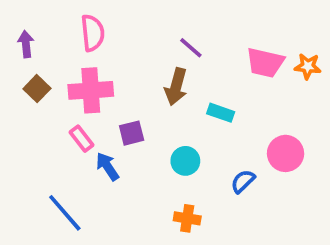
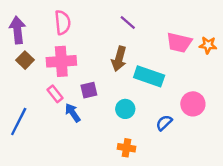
purple arrow: (26, 44) -> (17, 30), size x1.5
purple line: (191, 48) -> (128, 22), moved
cyan rectangle: (221, 113) -> (149, 76), size x1.6
blue line: (65, 213) -> (19, 121), moved, turned 68

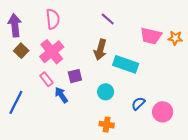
pink cross: (61, 61) -> (52, 52), turned -35
pink circle: (193, 104) -> (163, 112), moved

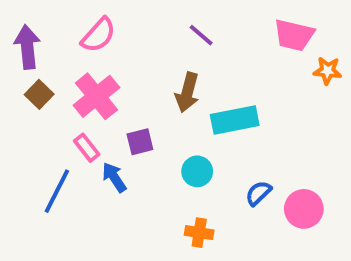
pink semicircle: (53, 19) -> (98, 35), turned 48
pink trapezoid: (151, 36) -> (294, 35), moved
cyan rectangle: (126, 64) -> (235, 120), turned -30
blue line: (16, 102) -> (57, 191), moved

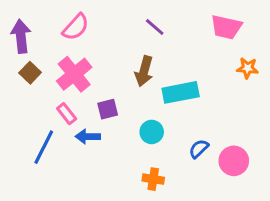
orange star: (328, 71) -> (247, 68), moved
blue arrow: (114, 177) -> (88, 137), turned -55

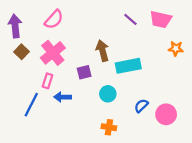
purple line: (155, 27) -> (130, 19), moved
brown arrow: (144, 71) -> (102, 51), turned 150
purple square: (108, 109) -> (84, 72), moved
pink rectangle: (67, 114) -> (47, 81), turned 56

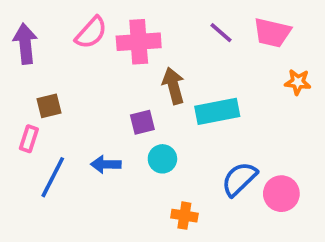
brown square: (22, 52) -> (49, 106), moved, turned 32
pink cross: (53, 53) -> (139, 42), moved, turned 35
pink rectangle: (47, 81) -> (29, 139), moved
cyan circle: (108, 94) -> (162, 159), moved
blue semicircle: (141, 106) -> (239, 179), size x1.5

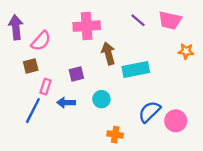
pink semicircle: (91, 33) -> (41, 41), moved
purple square: (142, 122) -> (76, 74), moved
pink rectangle: (29, 139) -> (46, 87), moved

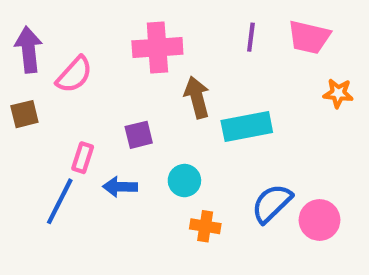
purple line: (138, 20) -> (251, 37), turned 56
brown square: (31, 66) -> (24, 114), moved
orange cross: (115, 135) -> (205, 226), moved

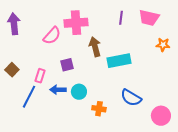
pink semicircle: (74, 75) -> (52, 36), moved
brown square: (24, 114) -> (12, 70), moved, turned -32
cyan circle: (184, 181) -> (79, 92), moved
blue semicircle: (272, 203) -> (131, 98), turned -105
pink circle: (320, 220) -> (161, 116), moved

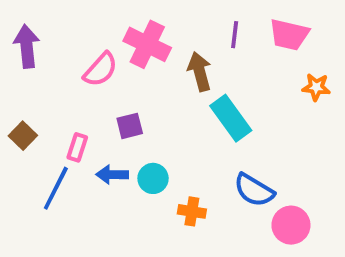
pink cross: (76, 23) -> (147, 44), turned 30
brown arrow: (95, 47) -> (200, 72), moved
cyan rectangle: (119, 61) -> (231, 118), turned 65
pink circle: (161, 116) -> (291, 225), moved

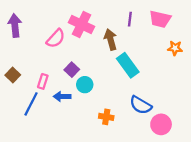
purple square: (130, 126) -> (72, 70), turned -32
cyan circle: (153, 178) -> (85, 85), moved

